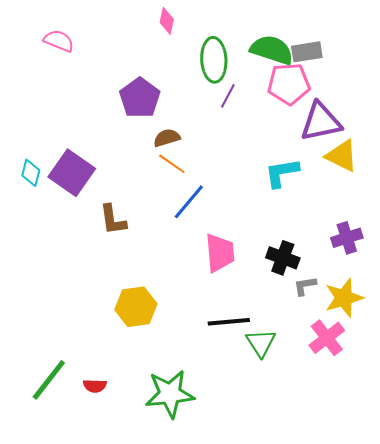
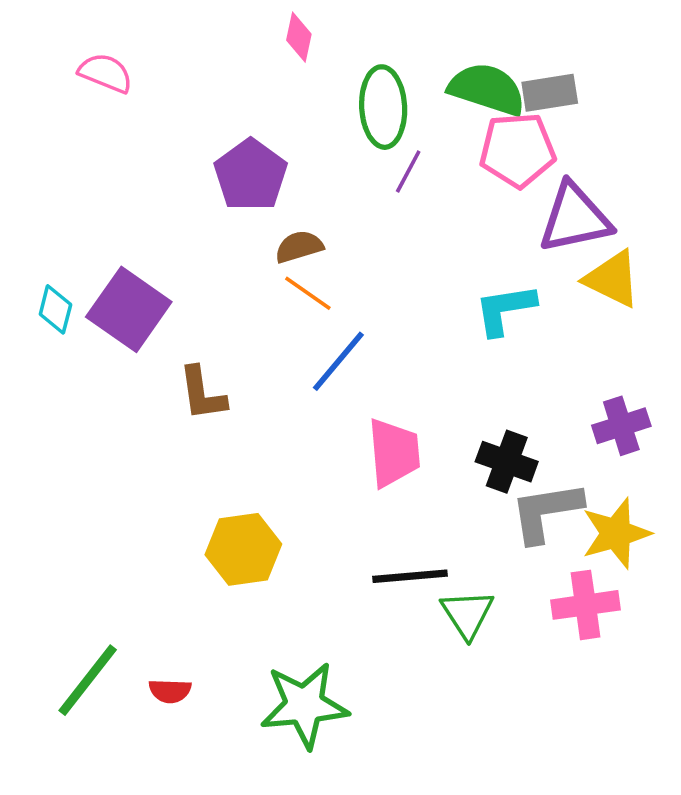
gray L-shape: (305, 286) -> (546, 512), size x1.8
pink cross: (327, 338) -> (586, 605), turned 30

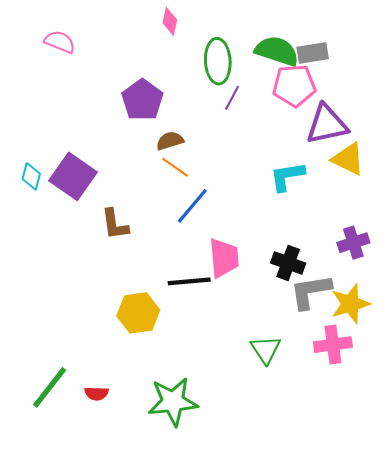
black line: (410, 576) -> (189, 281), moved

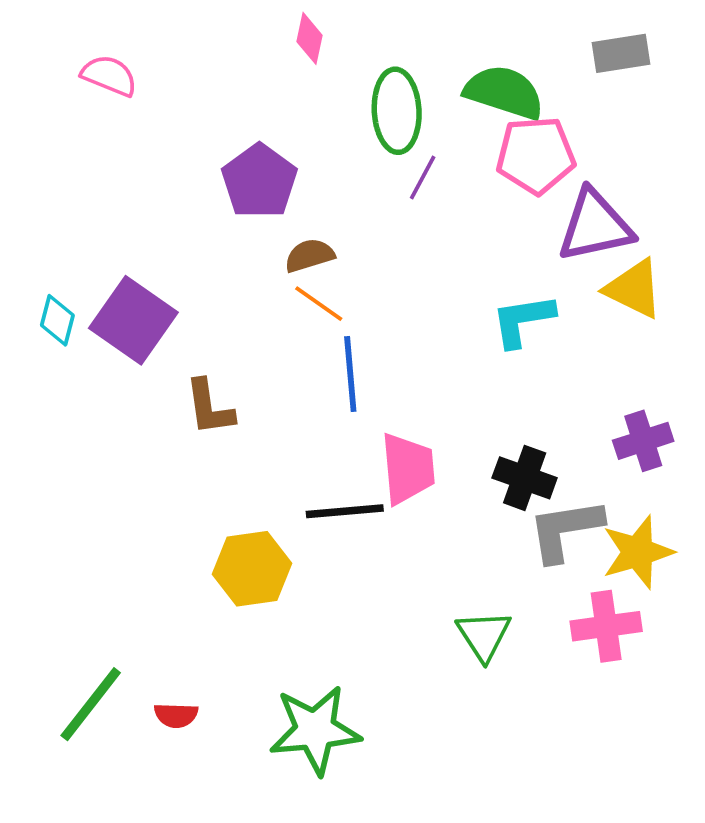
gray rectangle: (313, 53) -> (621, 53), moved
blue line: (192, 206) -> (350, 374), turned -45

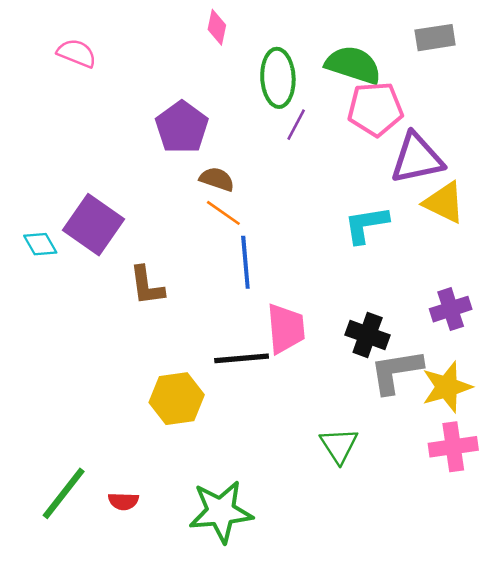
brown semicircle: (310, 255) -> (217, 179), turned 36
cyan diamond: (57, 320) -> (40, 244), moved, turned -44
pink cross: (606, 626) -> (453, 447), moved

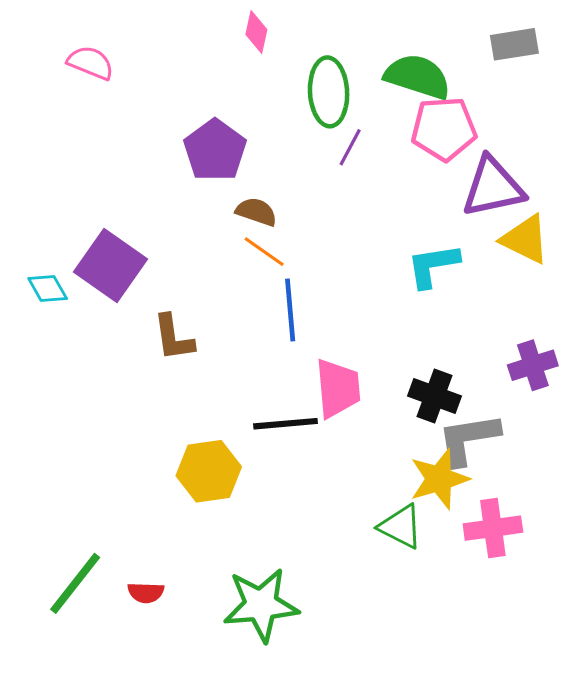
yellow star: (447, 387) -> (439, 479), moved
green triangle: (339, 445) -> (401, 527), turned -30
pink cross: (453, 447) -> (493, 528), moved

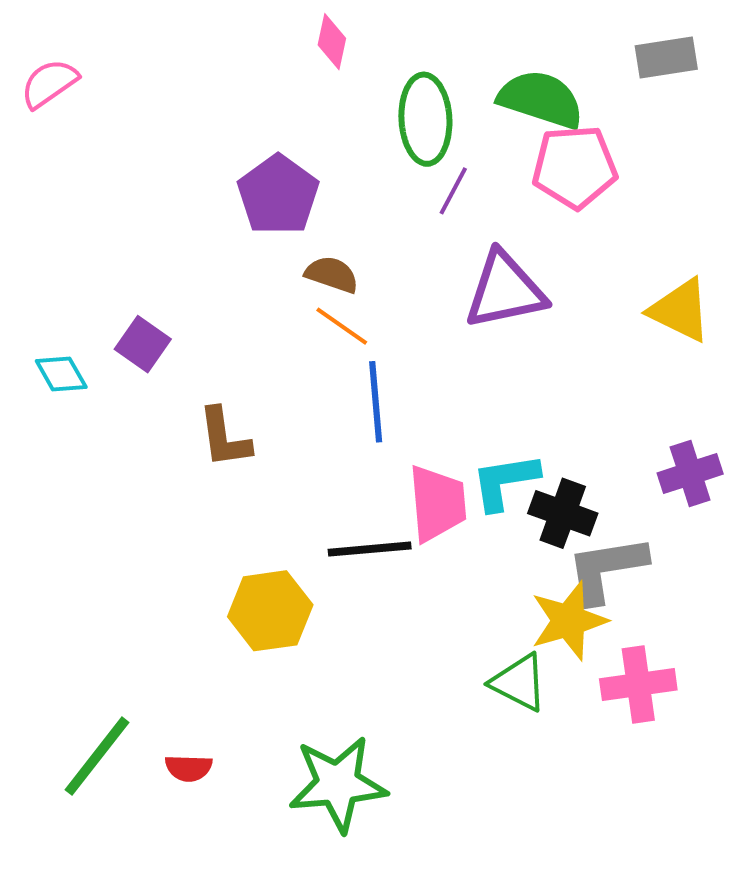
pink semicircle: (91, 63) -> (49, 83), moved, turned -57
purple triangle: (493, 187) -> (505, 290), moved
purple square: (110, 265) -> (143, 344), size x0.6
cyan L-shape: (433, 265) -> (505, 481), moved

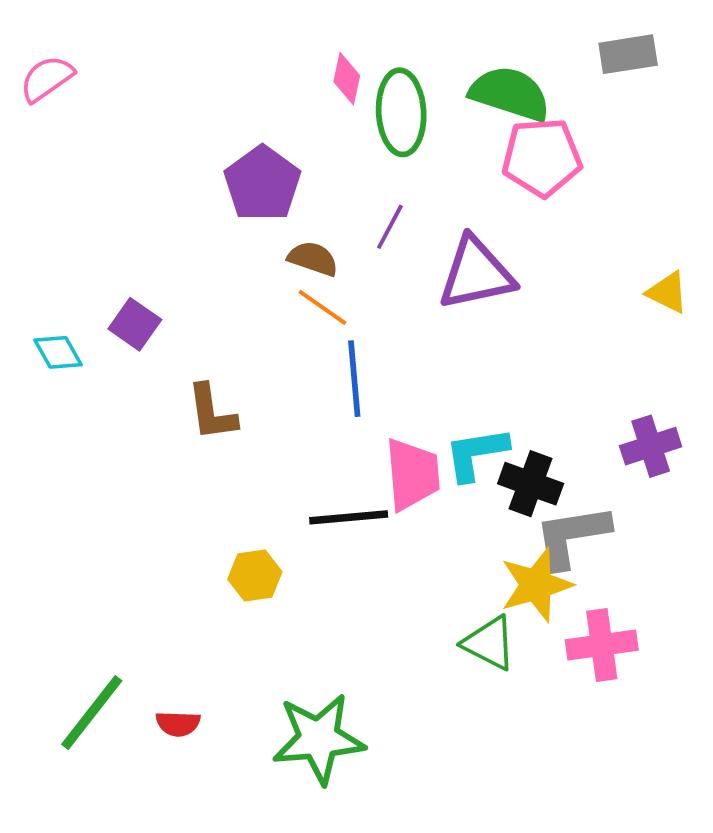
pink diamond: (332, 42) -> (347, 79), moved
purple line: (453, 191) -> (390, 227), moved
yellow triangle: (680, 310) -> (667, 292), moved, size x0.7
yellow hexagon: (270, 611) -> (255, 576), size x0.7

